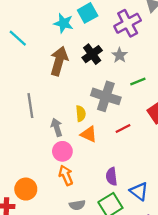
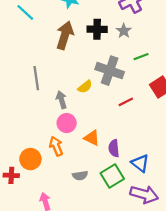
black cross: (92, 54) -> (97, 29), turned 36
yellow semicircle: (81, 114) -> (85, 87), turned 56
orange triangle: (89, 134) -> (92, 138), moved
orange arrow: (66, 175) -> (56, 146), moved

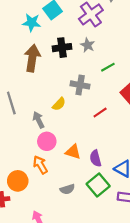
gray cross: (110, 71) -> (80, 85), size x0.7

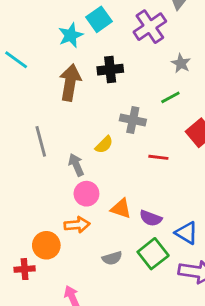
cyan star: (32, 23) -> (71, 35), turned -30
gray star: (88, 45) -> (181, 63), moved
red line: (100, 112) -> (158, 157), turned 40
purple semicircle: (96, 158) -> (151, 218), turned -56
orange arrow: (40, 165) -> (77, 225), turned 114

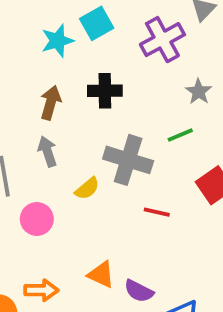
brown arrow: (70, 82) -> (51, 103), size x0.7
gray cross: (133, 120) -> (128, 160), size x1.4
gray arrow: (76, 165) -> (47, 151), moved
pink circle: (86, 194) -> (37, 219), moved

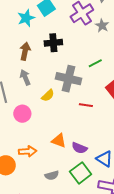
gray star: (199, 92) -> (102, 26), moved

